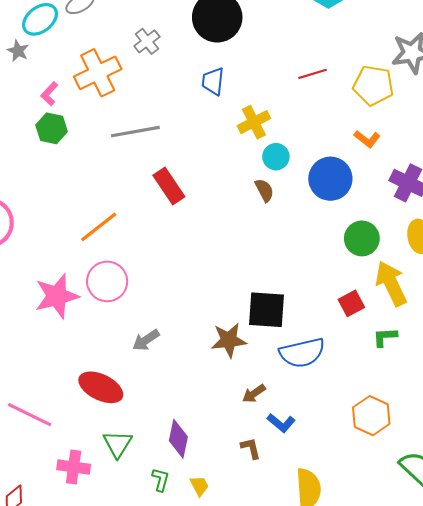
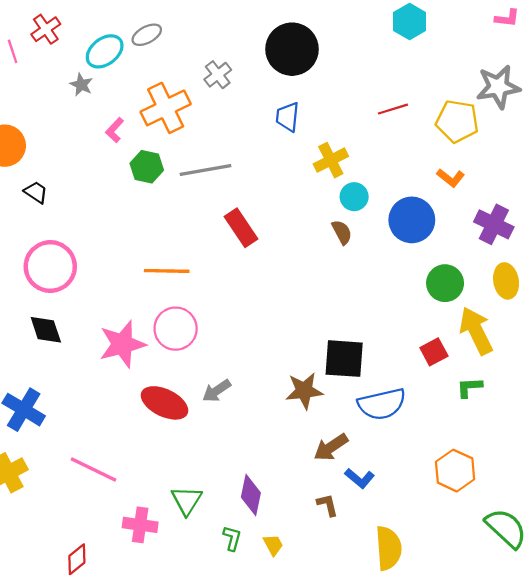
green hexagon: (52, 128) -> (147, 167), moved
orange line: (99, 227) -> (167, 271), turned 39
red ellipse: (101, 387) -> (164, 403), moved
brown arrow: (254, 394) -> (331, 447), size x1.4

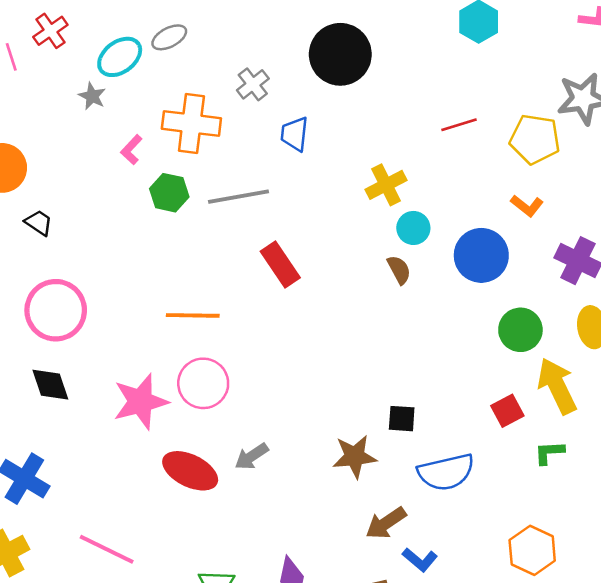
orange cross: (166, 108) -> (191, 124), turned 33
blue trapezoid: (288, 117) -> (295, 134), moved
black square: (344, 359) -> (402, 419), size x0.6

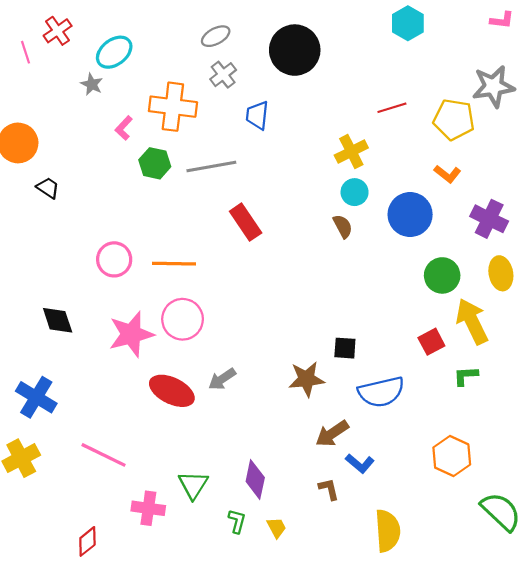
gray ellipse: (169, 37) -> (216, 36), moved
yellow cross: (386, 185) -> (351, 152), moved
pink circle: (56, 310) -> (114, 259), moved, size x0.7

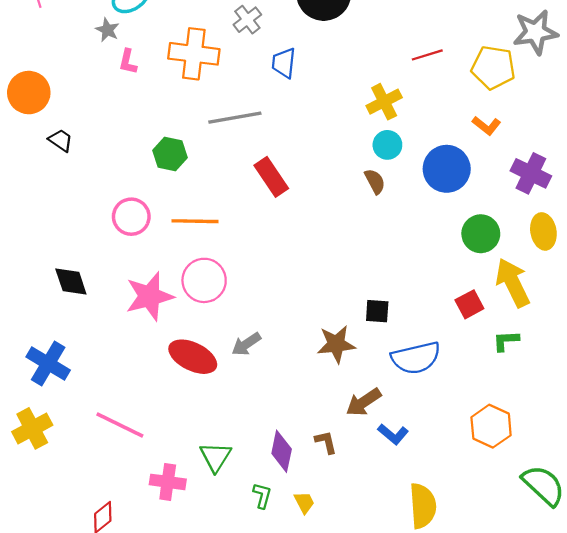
pink L-shape: (124, 128) -> (128, 62), moved, turned -30
green hexagon: (155, 163) -> (170, 154), moved
brown L-shape: (329, 489) -> (326, 442), moved

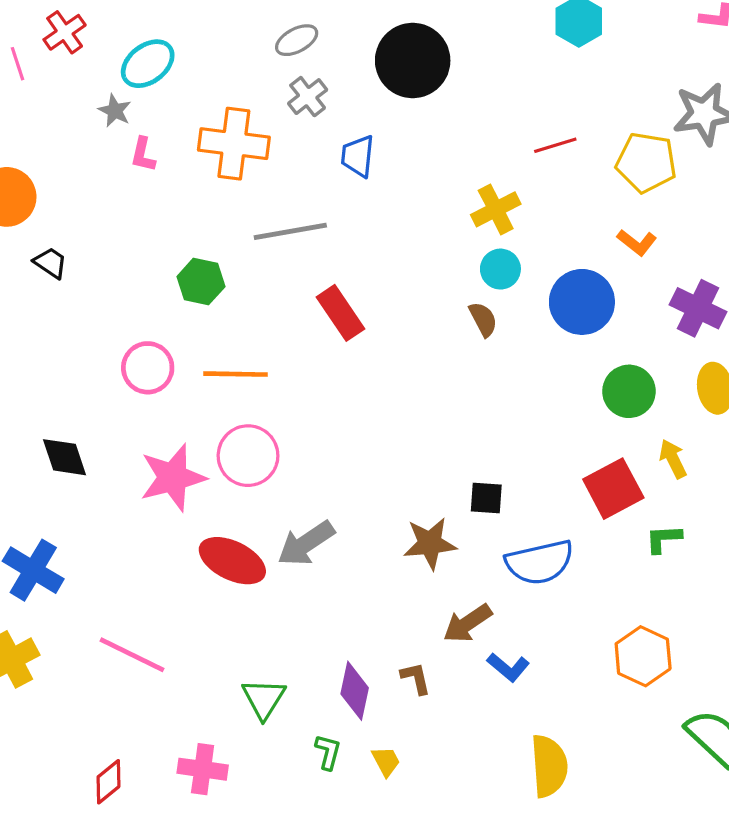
yellow arrow: (513, 283) -> (673, 459), size x0.6
red square: (469, 304) -> (613, 489), size x1.5
gray arrow: (246, 344) -> (306, 543), size x1.4
pink cross: (168, 482) -> (203, 769), moved

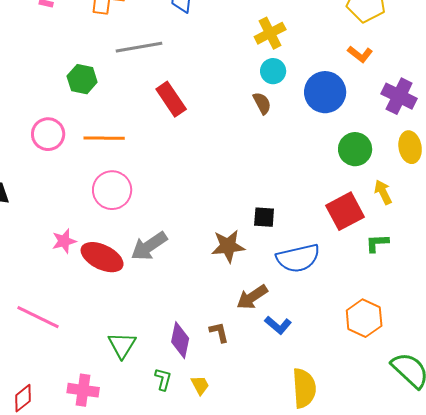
pink star: (173, 478) -> (64, 241), moved, size x0.6

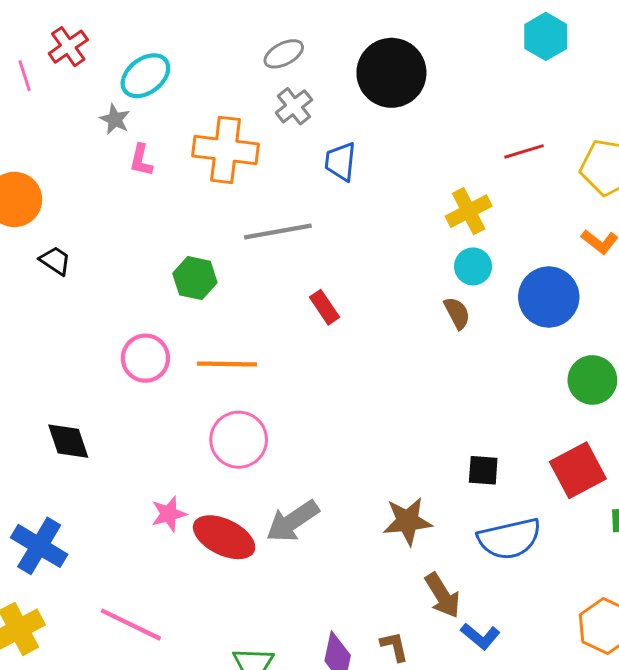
red rectangle: (171, 99) -> (325, 307), size x0.7
black square: (264, 217) -> (483, 470), moved
brown arrow: (252, 297) -> (442, 595), turned -88

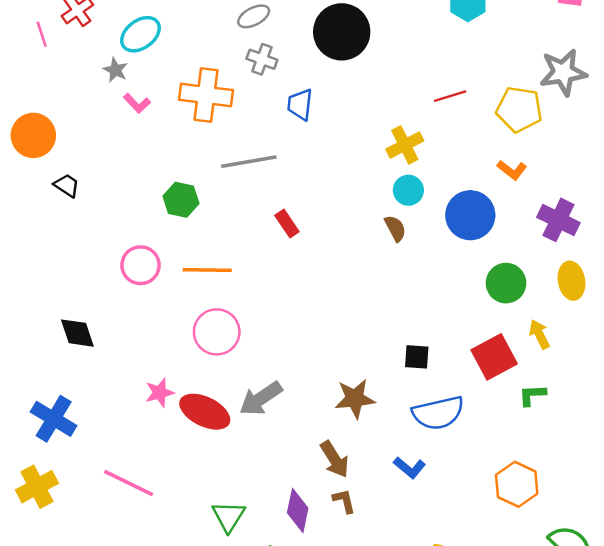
gray cross: (294, 106) -> (262, 59), turned -32
pink L-shape: (141, 160) -> (137, 103), turned -56
brown arrow: (442, 595) -> (335, 459), moved
blue L-shape: (480, 636) -> (410, 468), moved

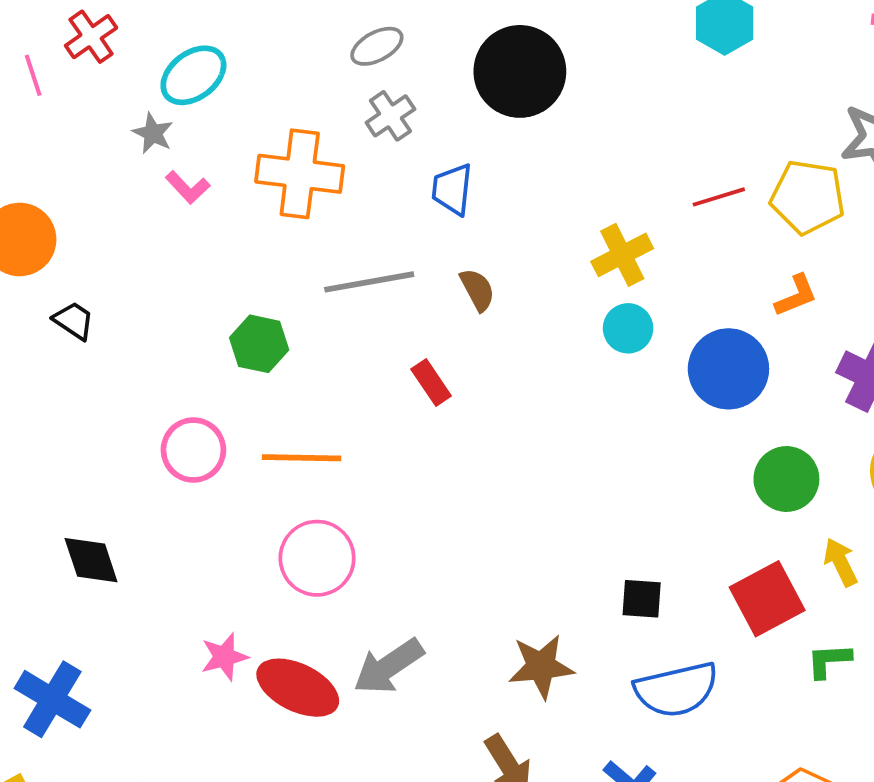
gray cross: (262, 59) -> (390, 116), turned 36
red line: (450, 96) -> (719, 197), moved
orange L-shape: (512, 170) -> (796, 296), turned -60
brown semicircle: (395, 228) -> (477, 290), moved

